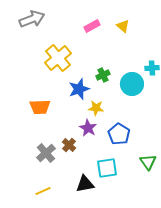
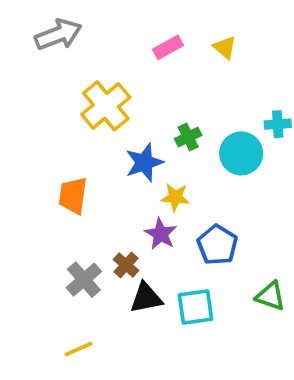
orange trapezoid: (40, 107) -> (73, 195), turned 100
green triangle: (148, 162) -> (270, 296), turned -36
black triangle: (85, 184) -> (146, 298), moved

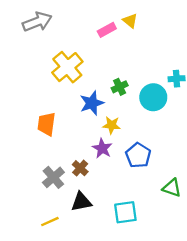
yellow triangle: (225, 47) -> (130, 21), moved
black triangle: (146, 298) -> (81, 202), moved
cyan square: (195, 307) -> (125, 212), moved

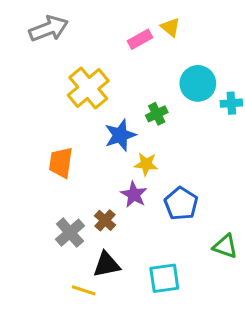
cyan circle: (153, 97) -> (198, 83), moved
yellow line: (50, 222) -> (84, 290), moved, turned 42

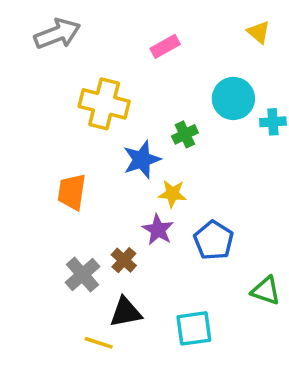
yellow triangle: (170, 27) -> (259, 32), moved
yellow cross: (88, 88) -> (104, 104), turned -36

